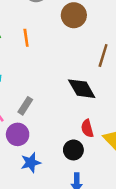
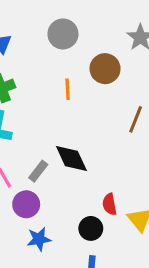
orange line: (26, 38) -> (68, 89), moved
black diamond: (82, 89) -> (71, 159), moved

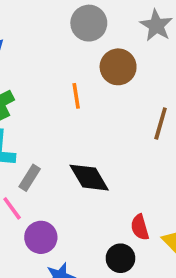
gray circle: (63, 34) -> (89, 23), moved
gray rectangle: (38, 171) -> (30, 178), moved

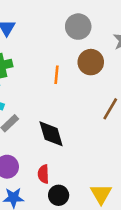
red semicircle: (140, 227) -> (43, 174), moved

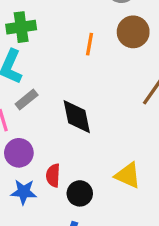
red semicircle: (43, 174) -> (53, 175), moved
yellow triangle: (101, 194) -> (128, 175), moved, turned -40

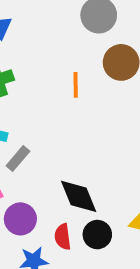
black diamond: (77, 117) -> (79, 196), moved
black circle: (80, 193) -> (97, 235), moved

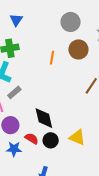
red semicircle: (63, 237) -> (32, 138), turned 120

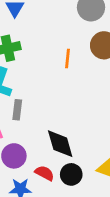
gray rectangle: (14, 92) -> (17, 110), turned -40

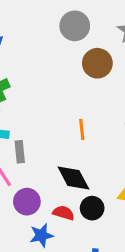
orange line: (67, 59) -> (82, 129), moved

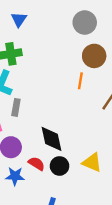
orange line: (82, 129) -> (80, 81), moved

